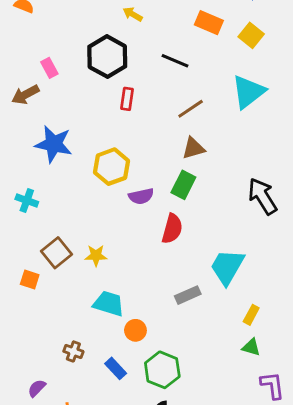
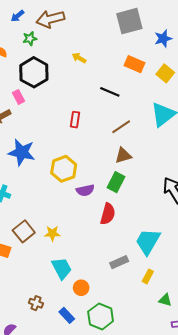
black hexagon: (107, 57) -> (34, 72), moved
cyan trapezoid: (109, 303) -> (62, 268), turned 45
yellow rectangle: (251, 315) -> (148, 276), moved

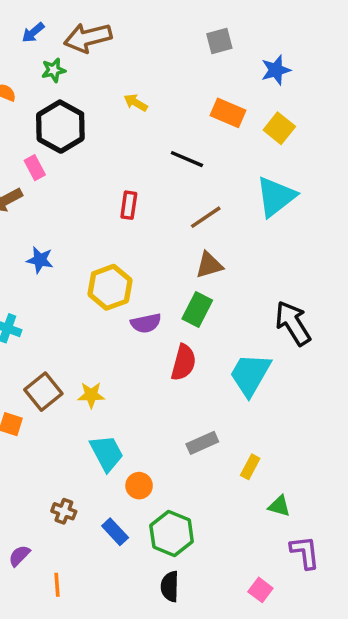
gray square: (129, 21) -> (219, 41), size x0.6
blue star: (22, 152) -> (40, 260), size x0.6
cyan trapezoid: (148, 242) -> (250, 374), moved

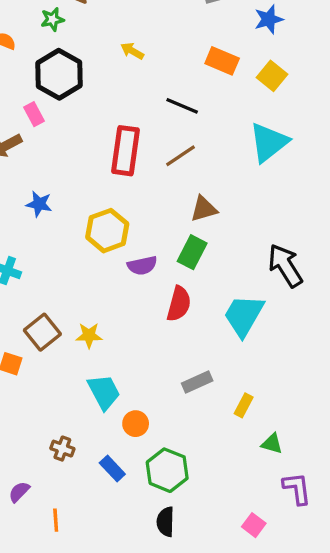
red rectangle: (129, 205) -> (126, 151), size x1.8
brown line: (206, 217) -> (180, 156), moved

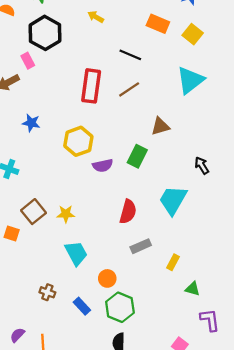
brown triangle: (204, 209) -> (160, 126), moved
black arrow: (285, 266) -> (202, 166), size x0.6
red semicircle: (179, 304) -> (128, 212), moved
orange circle: (136, 424) -> (107, 278), moved
purple semicircle: (19, 492) -> (17, 335), moved

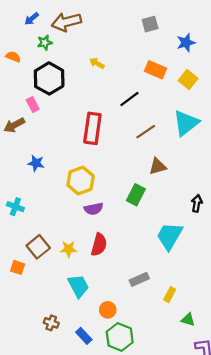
black line: (130, 55) -> (129, 99), turned -60
brown line: (129, 89) -> (146, 132), moved
purple semicircle: (103, 166) -> (94, 209), moved
black arrow: (202, 166) -> (197, 203), turned 42
red semicircle: (128, 212) -> (99, 245), moved

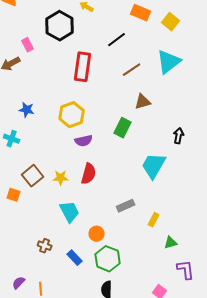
black hexagon: (49, 78) -> (60, 26), moved
blue star: (36, 163) -> (27, 110), moved
green triangle: (188, 320) -> (171, 243), turned -32

